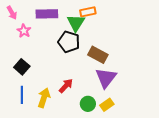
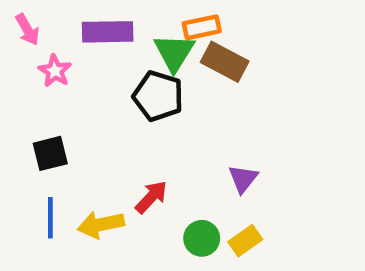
brown rectangle: (98, 55) -> (225, 62), moved
black square: (22, 67) -> (50, 153), turned 35
purple triangle: (106, 78) -> (243, 179), size x0.6
yellow arrow: (44, 98) -> (101, 225), turned -120

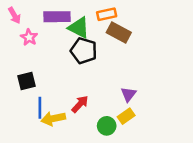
green triangle: (174, 53) -> (79, 28), moved, turned -35
blue line: (50, 218) -> (40, 108), moved
yellow rectangle: (245, 241) -> (126, 116), moved

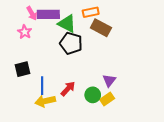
pink arrow: (14, 15) -> (32, 13), moved
blue line: (40, 108) -> (42, 86), moved
green circle: (107, 126) -> (93, 95), moved

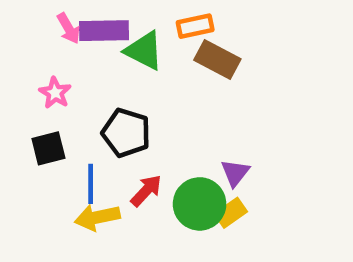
pink star: (25, 32) -> (55, 93), moved
black pentagon: (71, 43) -> (126, 133), moved
green circle: (93, 95) -> (200, 204), size x1.5

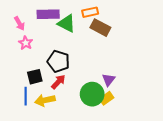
pink arrow: (68, 28) -> (19, 23), moved
black square: (48, 148) -> (35, 77), moved
blue line: (91, 184) -> (26, 96), moved
red arrow: (146, 191) -> (58, 82), moved

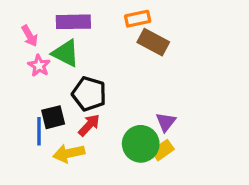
green triangle: (67, 23) -> (66, 53), moved
blue line: (26, 96) -> (39, 131), moved

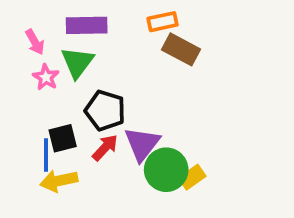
green triangle: (66, 53) -> (77, 62), turned 40
purple triangle: (166, 122) -> (142, 144), moved, size x1.5
yellow arrow: (69, 153) -> (59, 181), moved

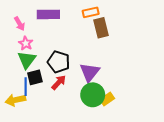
brown rectangle: (181, 49) -> (101, 28), turned 48
green triangle: (77, 62) -> (27, 60), moved
purple triangle: (142, 144) -> (90, 72), moved
yellow arrow: (59, 181) -> (15, 100), moved

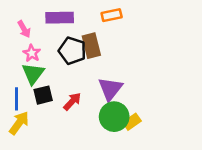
brown rectangle: (101, 28) -> (91, 46), moved
black pentagon: (59, 62) -> (72, 51), moved
blue line: (26, 87) -> (16, 99), moved
yellow arrow: (15, 100) -> (19, 123), turned 138

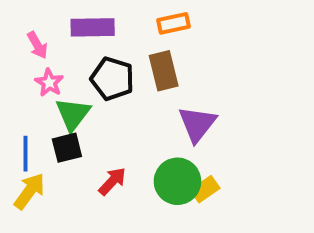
brown rectangle: (91, 46) -> (164, 71), moved
green triangle: (33, 74) -> (73, 114), moved
purple triangle: (110, 89) -> (197, 124), moved
red arrow: (72, 101) -> (112, 181), moved

